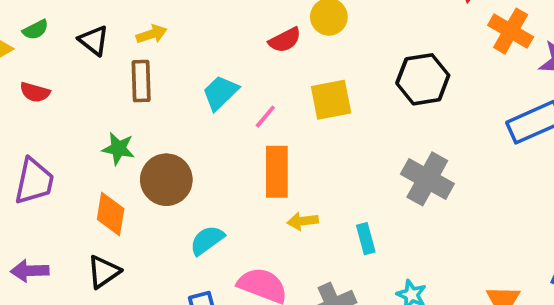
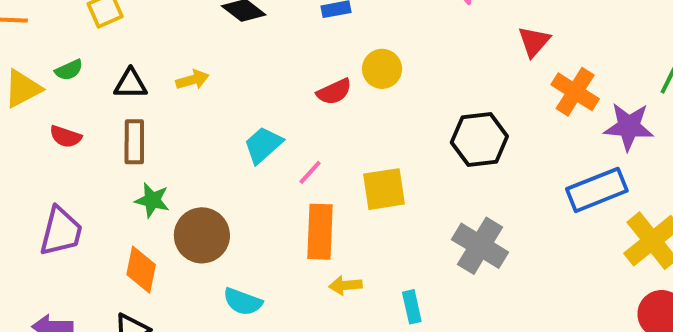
black triangle: (94, 40) -> (131, 84), turned -40
brown rectangle: (141, 81) -> (134, 142), moved
yellow square: (331, 100) -> (384, 189), moved
cyan semicircle: (207, 240) -> (243, 302), turned -126

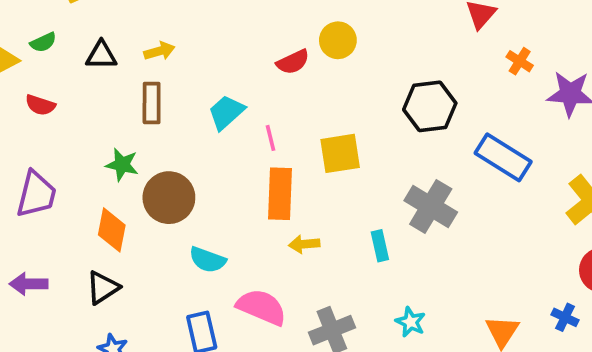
orange cross: (575, 92) -> (520, 61), size x0.6
brown rectangle: (134, 142) -> (152, 103), moved
pink line: (310, 172) -> (271, 138), turned -56
blue rectangle: (597, 190) -> (503, 157), moved, turned 54
cyan rectangle: (412, 307) -> (380, 246), moved

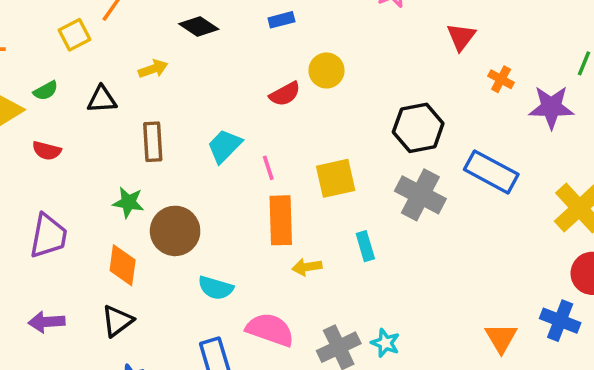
yellow arrow: (159, 51) -> (153, 69), moved
gray cross: (431, 206) -> (420, 195), moved
cyan rectangle: (380, 246) -> (365, 246), moved
blue cross: (565, 317) -> (560, 321), size x1.5
cyan star: (410, 322) -> (385, 343), moved

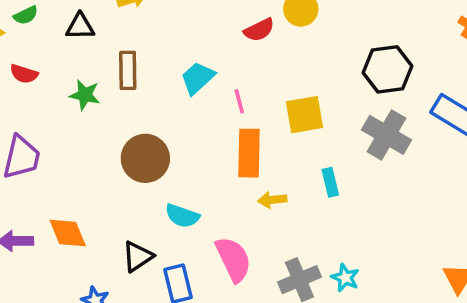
green star: (128, 202) -> (85, 95), moved
orange diamond: (123, 265) -> (68, 233), moved, turned -33
black triangle: (117, 321) -> (138, 256), moved
pink semicircle: (270, 330) -> (233, 259), turned 42

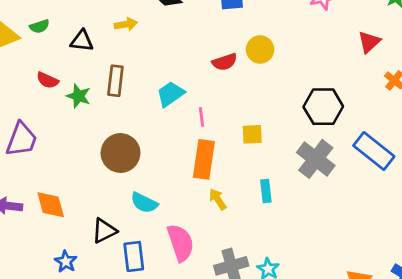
red semicircle: (24, 74) -> (48, 80), moved
yellow square: (305, 115) -> (252, 134), size x0.7
yellow arrow: (272, 200) -> (218, 199), turned 55

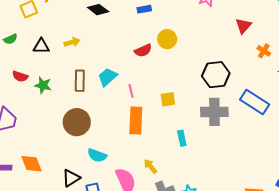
yellow arrow: (126, 24) -> (72, 42), moved
brown rectangle: (115, 81) -> (80, 81), moved
gray cross: (316, 159) -> (214, 112), turned -32
yellow arrow: (218, 199) -> (150, 166), moved

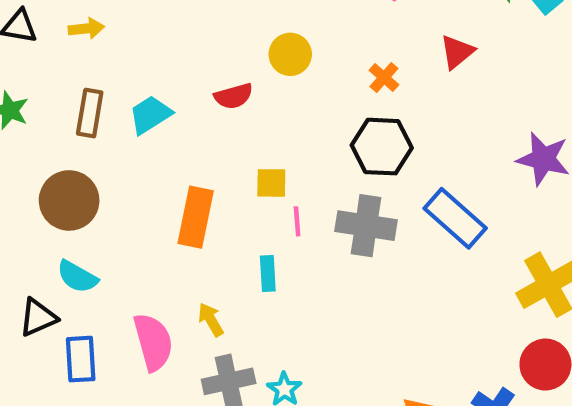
red semicircle: (143, 50) -> (234, 96), moved
orange cross: (264, 51) -> (384, 77), moved
pink line: (131, 91) -> (297, 221), moved
cyan rectangle: (182, 138) -> (268, 274), moved
cyan semicircle: (97, 155) -> (77, 277), moved

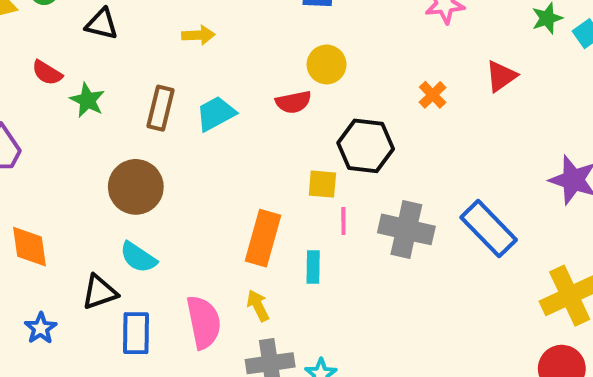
yellow arrow: (86, 28) -> (198, 35), moved
yellow circle: (290, 54) -> (327, 64), moved
black hexagon: (382, 147) -> (366, 146), moved
orange rectangle: (196, 217) -> (263, 238), moved

